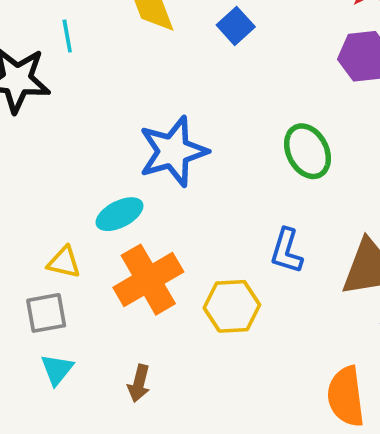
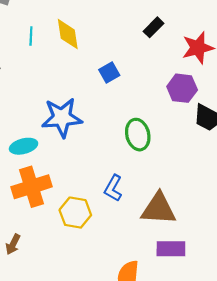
blue square: (236, 26) -> (109, 73), moved
cyan line: (67, 36) -> (31, 36), moved

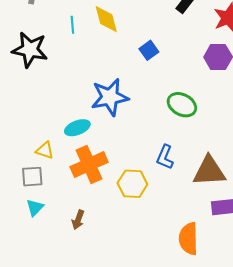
green ellipse: (138, 135) -> (182, 105), turned -40

